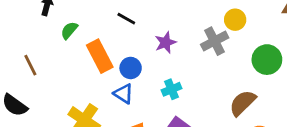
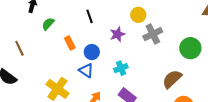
black line: (126, 19) -> (90, 16), turned 40
yellow circle: (235, 20) -> (138, 15), moved
orange rectangle: (100, 56) -> (70, 43), size x0.6

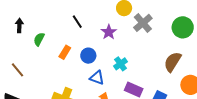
orange rectangle: (70, 43) -> (65, 52), turned 72
blue triangle: (86, 70) -> (97, 78), moved

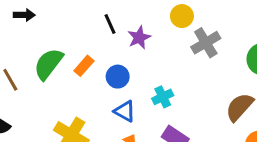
black arrow: (19, 25) -> (24, 15), turned 80
purple star: (109, 32) -> (139, 38), moved
green semicircle: (39, 39) -> (48, 64), moved, size x1.6

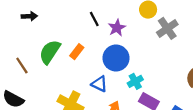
blue circle: (118, 77) -> (116, 58), moved, size x1.5
cyan cross: (163, 97) -> (135, 81), moved
blue triangle: (125, 111) -> (99, 84), moved

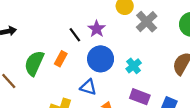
black line: (94, 19) -> (75, 35), moved
cyan cross: (135, 81) -> (134, 66), moved

